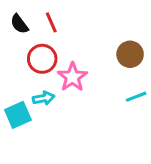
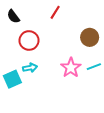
red line: (51, 22) -> (55, 12), moved, turned 56
pink star: (72, 77) -> (71, 68), moved

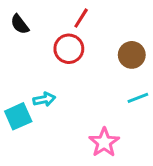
red circle: (29, 40) -> (69, 49), moved
pink star: (71, 68) -> (104, 142), moved

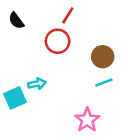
brown circle: (132, 55) -> (103, 57), moved
cyan line: (138, 98) -> (104, 82), moved

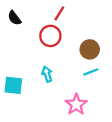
cyan arrow: (37, 84) -> (47, 74), moved, turned -96
cyan square: (15, 98) -> (13, 85), turned 30

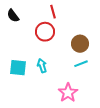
red line: (59, 13) -> (53, 12), turned -48
cyan square: (13, 85) -> (18, 68), moved

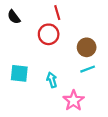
cyan arrow: (42, 66) -> (52, 80), moved

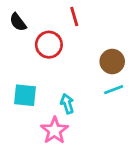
red circle: (49, 34) -> (49, 45), moved
pink star: (74, 101) -> (55, 130), moved

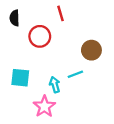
black semicircle: (18, 22) -> (15, 18), turned 35
cyan line: (114, 90) -> (75, 74), moved

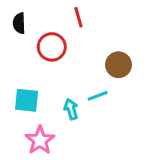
pink star: (44, 106) -> (40, 140), moved

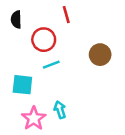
cyan line: (98, 96) -> (51, 65), moved
cyan arrow: (71, 109) -> (60, 110), moved

